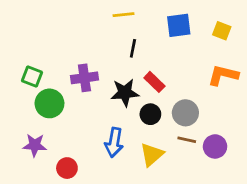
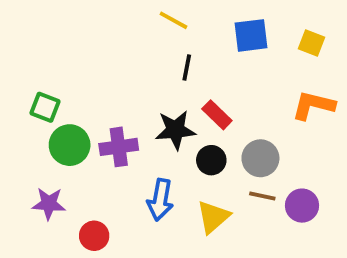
yellow line: (124, 15) -> (174, 20), turned 35
purple cross: (84, 78) -> (119, 147), moved

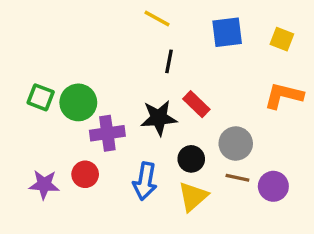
green circle: (70, 145) -> (78, 102), moved
black circle: (211, 160) -> (191, 159), moved
red circle: (94, 236) -> (85, 174), moved

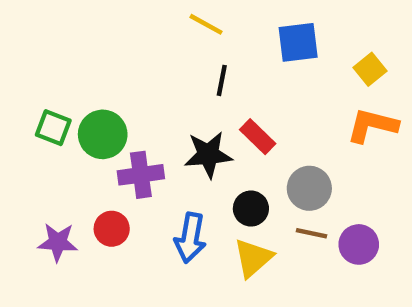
yellow square: (282, 39) -> (370, 69), moved, turned 30

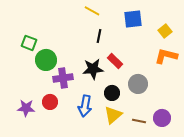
green square: (53, 128) -> (29, 43), moved
brown line: (312, 233) -> (139, 121), moved
purple circle: (359, 244) -> (162, 118), moved

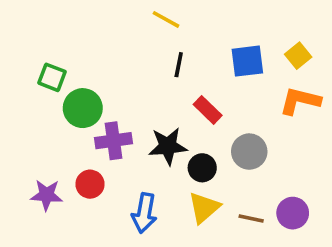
blue square: (133, 19) -> (247, 61), moved
black star: (93, 69) -> (168, 146), moved
blue arrow: (85, 106) -> (144, 213), moved

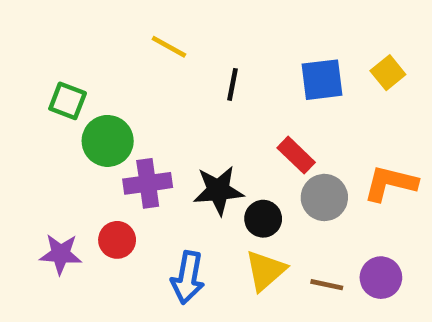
yellow line: (166, 19) -> (169, 47), moved
orange L-shape: (300, 101) -> (390, 183), moved
red rectangle: (208, 110) -> (296, 155), moved

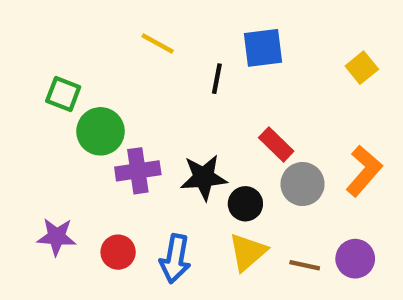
blue square: (322, 80) -> (263, 48), moved
orange L-shape: (390, 183) -> (364, 171), turned 117
red circle: (117, 240) -> (118, 252), moved

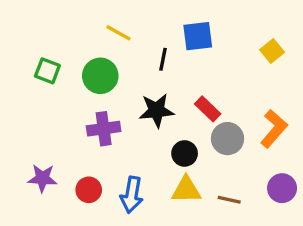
green circle: (100, 131) -> (100, 76), moved
black star: (204, 177) -> (156, 111), moved
yellow triangle: (248, 252) -> (186, 190), turned 40
purple circle: (355, 259) -> (282, 188), moved

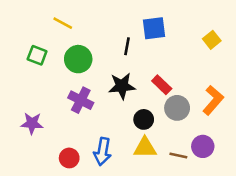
yellow line: (118, 33) -> (63, 23), moved
purple cross: (104, 129) -> (81, 100), turned 35
purple star: (42, 178) -> (32, 123), moved
purple circle: (282, 188) -> (203, 146), moved
red circle: (89, 190) -> (69, 158), moved

